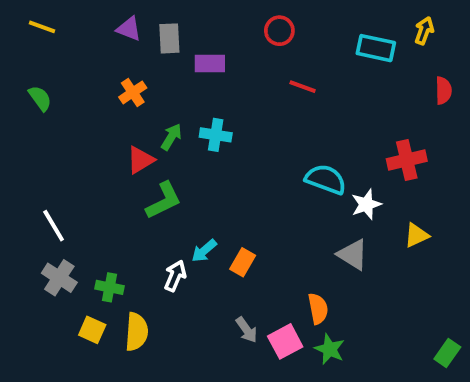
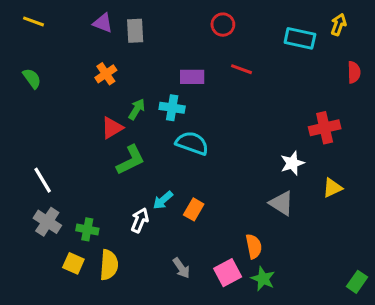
purple rectangle: (210, 63) -> (192, 77), moved
cyan semicircle: (326, 179) -> (192, 143), moved
gray arrow: (247, 330) -> (181, 268), moved

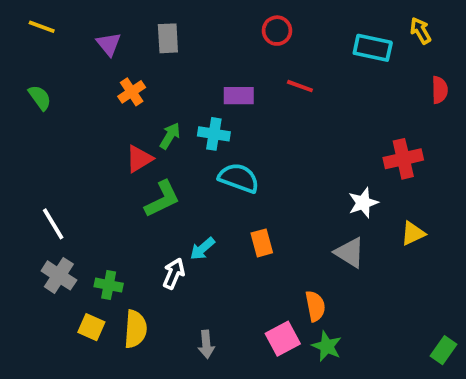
purple triangle: (103, 23) -> (109, 44), moved, turned 30
yellow arrow: (338, 25) -> (420, 31), turned -50
orange rectangle: (194, 209) -> (262, 243), moved, turned -45
gray arrow: (181, 268) -> (206, 344), moved, turned 30

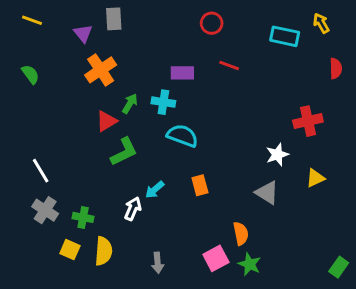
gray rectangle: (168, 38) -> (114, 19), moved
orange cross: (132, 92) -> (101, 70), size x1.5

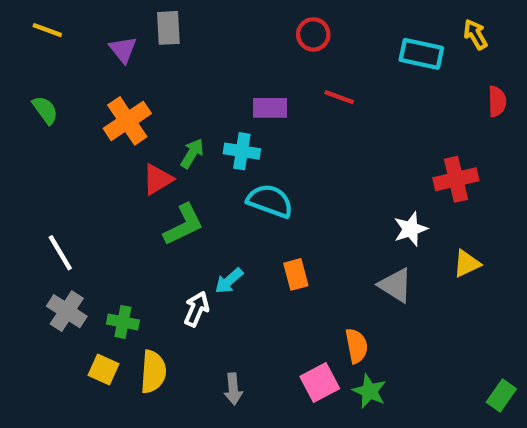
orange cross: (101, 70) -> (127, 121), moved

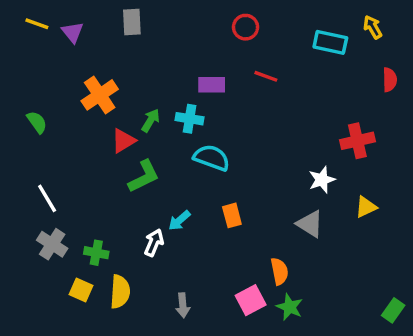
purple triangle: (123, 50) -> (73, 32), moved
green semicircle: (45, 110) -> (37, 122), moved

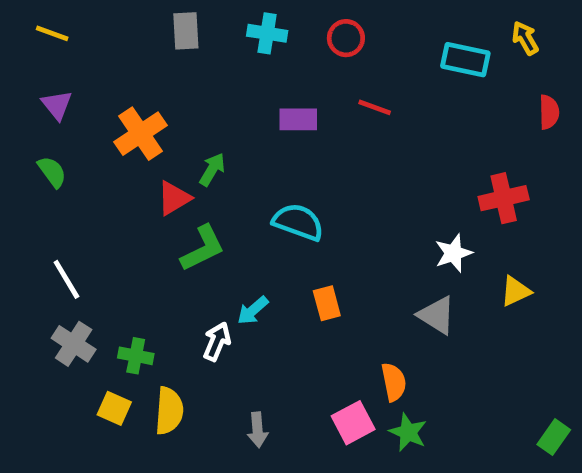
purple triangle: (73, 32) -> (57, 105), moved
cyan cross: (190, 119) -> (267, 33), moved

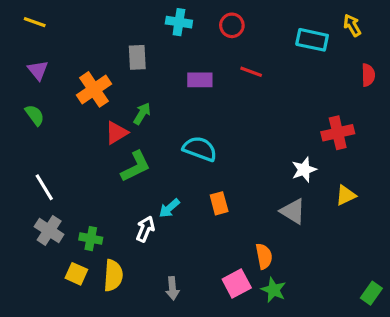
gray rectangle: (186, 31) -> (137, 57), moved

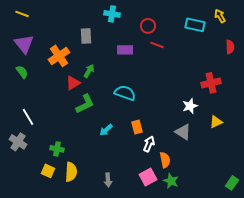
red circle: (232, 25) -> (148, 26), moved
purple triangle: (38, 70) -> (24, 44), size x1.5
white arrow: (145, 229) -> (149, 144), moved
gray cross: (49, 231) -> (18, 142), moved

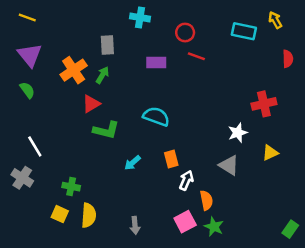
green arrow: (89, 71) -> (102, 75), moved
green L-shape: (85, 104) -> (106, 130), turned 40

